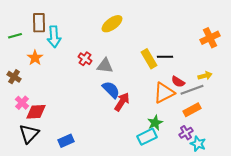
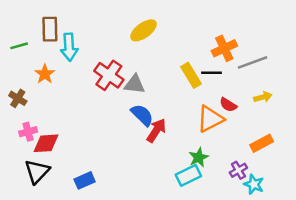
orange cross: (210, 38) -> (224, 48), moved
red cross: (85, 59) -> (109, 75), size x1.6
gray line: (192, 90) -> (253, 62), moved
pink cross: (22, 103) -> (28, 132), turned 32
orange rectangle: (192, 110) -> (262, 143), moved

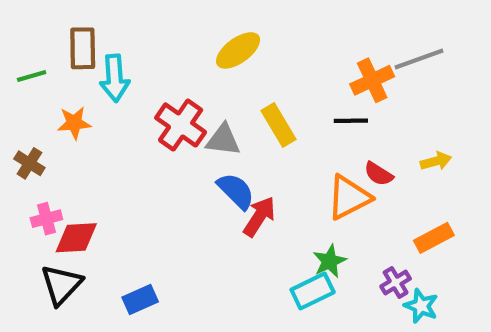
gray line: (253, 62) -> (419, 59), moved
orange star: (45, 74) -> (74, 123), turned 30
yellow rectangle: (191, 75) -> (278, 125), moved

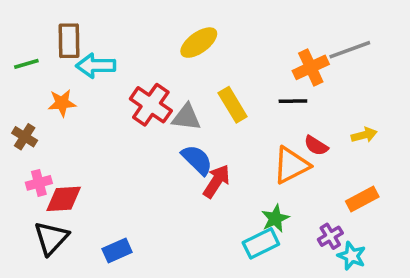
cyan arrow: (115, 78) -> (96, 66), turned 93

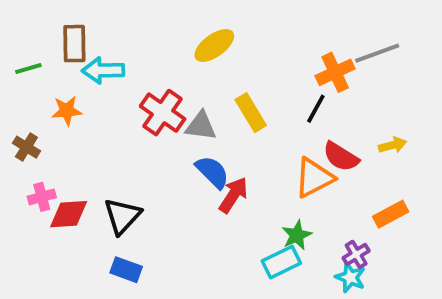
black line: (293, 101) -> (316, 109), turned -60
red semicircle: (316, 146) -> (341, 157), size x1.4
black triangle: (51, 238) -> (122, 216), moved
blue rectangle: (117, 250) -> (126, 270), turned 44
cyan star: (352, 256) -> (350, 277), moved

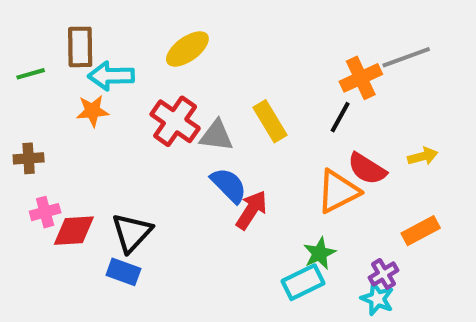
yellow ellipse: (214, 45) -> (187, 49), moved
orange star: (67, 111) -> (93, 111), moved
brown cross: (26, 147) -> (29, 158), turned -36
blue rectangle: (126, 270) -> (123, 272), moved

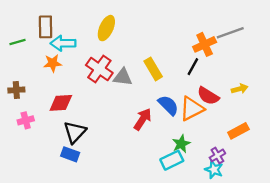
yellow ellipse: (187, 49) -> (106, 28), turned -30
blue semicircle: (229, 185) -> (168, 105), moved
red diamond: (74, 231) -> (61, 103), moved

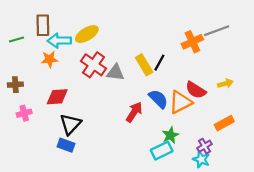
yellow ellipse: (106, 28) -> (87, 34), moved, turned 35
black line: (193, 67) -> (159, 63), moved

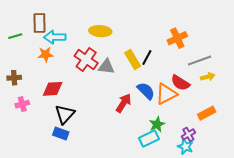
gray line: (217, 31) -> (200, 60), moved
yellow ellipse: (87, 34) -> (100, 31), moved, turned 35

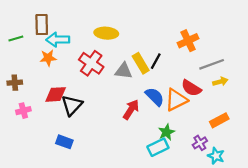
gray triangle: (106, 67) -> (123, 71), moved
black triangle: (65, 114) -> (72, 105), moved
cyan star: (185, 147) -> (216, 156), moved

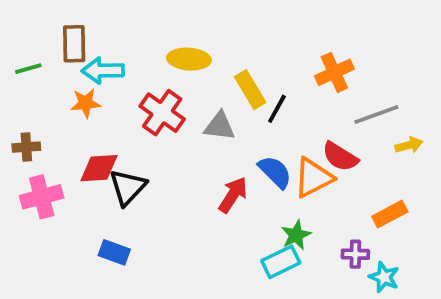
yellow rectangle: (141, 63) -> (250, 90), moved
yellow arrow: (220, 82) -> (409, 145), moved
pink cross: (23, 111) -> (42, 197), size x1.5
purple cross: (200, 143) -> (355, 254), turned 32

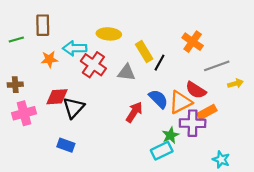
cyan arrow: (103, 71) -> (75, 48), moved
orange cross: (334, 72) -> (193, 42), turned -30
orange rectangle: (390, 214) -> (207, 112), moved
purple cross: (355, 254) -> (193, 123), moved, size x1.6

